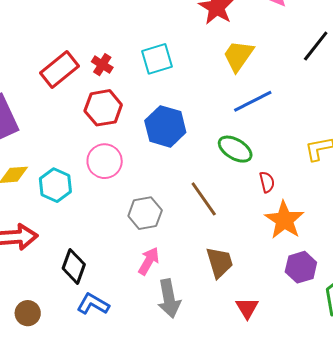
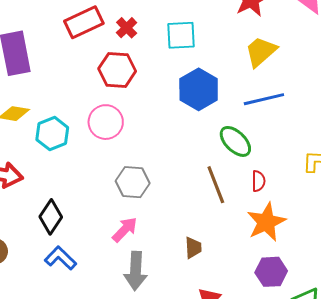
blue hexagon: (165, 126) -> (199, 89), moved
brown line: (204, 199) -> (216, 185), moved
brown trapezoid: (220, 262) -> (193, 248), size x0.7

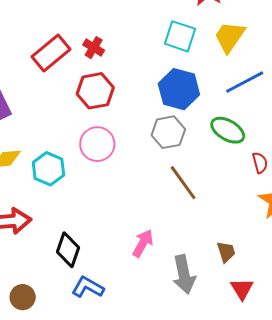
cyan square: (181, 35) -> (180, 36), moved, turned 36
gray hexagon: (133, 182) -> (168, 132), moved
brown line: (216, 185) -> (183, 183), moved
brown trapezoid: (193, 248) -> (226, 252), moved
gray arrow: (136, 271) -> (184, 274), moved

